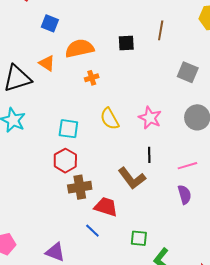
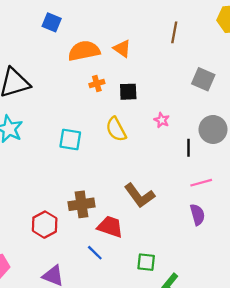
black square: (126, 43) -> (128, 92), moved
orange triangle: (47, 63) -> (122, 49), moved
pink star: (150, 118) -> (162, 120), moved, size x0.6
black line: (149, 155) -> (189, 148), moved
red hexagon: (65, 161) -> (45, 225), moved

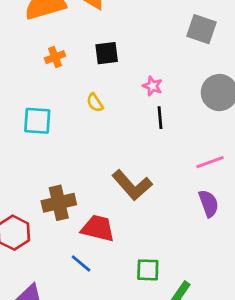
orange cross: (97, 84) -> (55, 57), moved
yellow semicircle: (116, 129) -> (95, 103), size x0.6
black line: (189, 148) -> (160, 118), moved

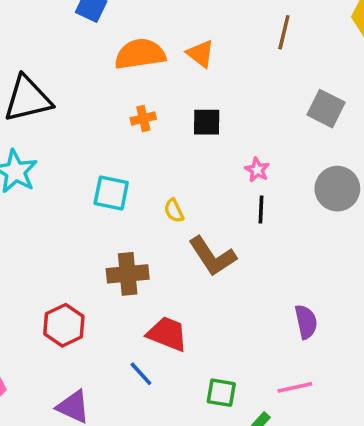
yellow semicircle: (95, 103) -> (174, 211), moved
pink line: (210, 162) -> (295, 387), moved
brown L-shape: (132, 185) -> (212, 256), moved
brown cross: (59, 203) -> (128, 274), moved

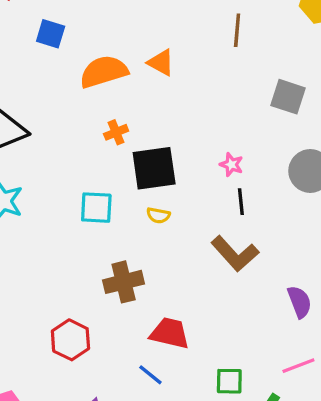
black square: (207, 122) -> (154, 168), moved, size x1.6
yellow semicircle: (174, 211) -> (158, 215), turned -45
brown L-shape: (212, 256) -> (235, 254), moved

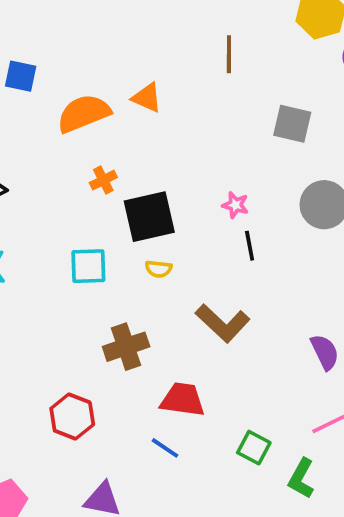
brown L-shape: (235, 254) -> (223, 323), moved
green square: (229, 381) -> (254, 448), turned 32

